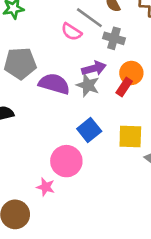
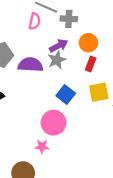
pink semicircle: (71, 32) -> (35, 21), turned -98
gray star: (88, 85) -> (57, 60), turned -30
red rectangle: (124, 87) -> (91, 64), moved

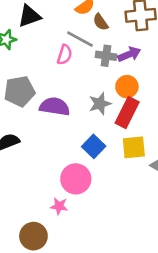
purple arrow: (59, 46) -> (129, 54), moved
gray star: (57, 60) -> (100, 104), moved
red rectangle: (91, 64) -> (127, 113), size x1.6

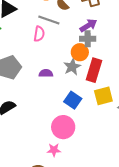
gray cross: (106, 56) -> (88, 39), moved
orange circle: (127, 87) -> (80, 52), moved
purple semicircle: (55, 107) -> (46, 73), moved, size x0.6

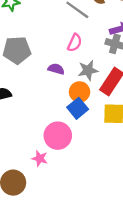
pink semicircle: (39, 34) -> (75, 43), moved
orange circle: (80, 52) -> (80, 92), moved

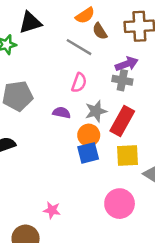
blue square: (78, 108) -> (88, 153), turned 30
pink circle: (58, 136) -> (120, 204), moved

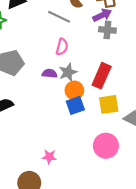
purple arrow: (127, 64) -> (102, 15), moved
gray cross: (122, 80) -> (107, 30), moved
gray star: (96, 111) -> (68, 72), moved

